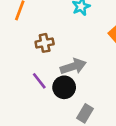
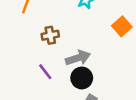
black circle: (64, 87) -> (82, 78), moved

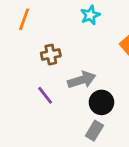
black circle: (82, 78) -> (101, 102), moved

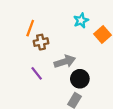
cyan star: (90, 15) -> (81, 20), moved
orange line: (24, 19) -> (30, 28), moved

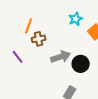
purple line: (37, 73) -> (18, 57), moved
black circle: (80, 79) -> (81, 64), moved

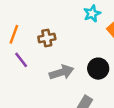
orange line: (29, 26) -> (14, 34), moved
gray arrow: (61, 57) -> (61, 72), moved

